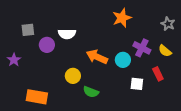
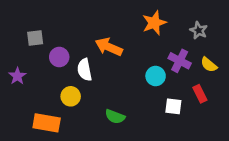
gray star: (168, 24) -> (199, 30), moved
white semicircle: (67, 34) -> (85, 70), moved, turned 78
orange arrow: (97, 57) -> (109, 47), moved
yellow circle: (73, 76) -> (71, 96), moved

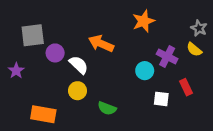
gray star: (199, 30) -> (199, 28), moved
gray square: (35, 38) -> (33, 35), size x1.5
yellow semicircle: (209, 65) -> (194, 49), moved
white semicircle: (85, 70) -> (79, 65), turned 144
yellow circle: (71, 96) -> (77, 91), moved

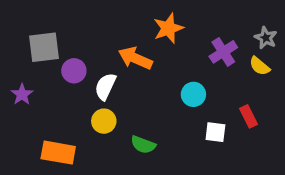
orange star: (144, 21) -> (168, 28), moved
purple cross: (167, 56) -> (223, 52), moved, turned 30
white semicircle: (79, 65) -> (105, 86), turned -108

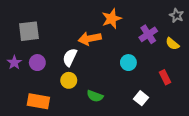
gray star: (266, 38) -> (177, 15), moved
orange arrow: (135, 58) -> (90, 38), turned -35
purple circle: (74, 71) -> (37, 63), moved
white square: (215, 132) -> (141, 98), moved, turned 32

